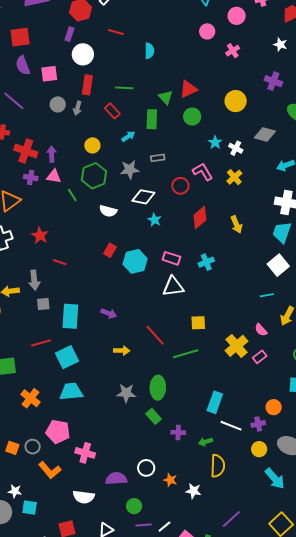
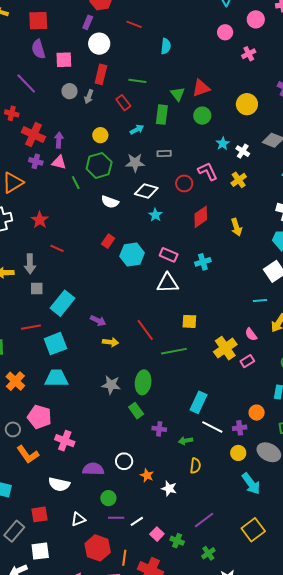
purple arrow: (109, 313) -> (98, 321), moved
cyan rectangle: (70, 316) -> (63, 303), turned 30
yellow semicircle: (218, 466) -> (195, 466), size x0.7

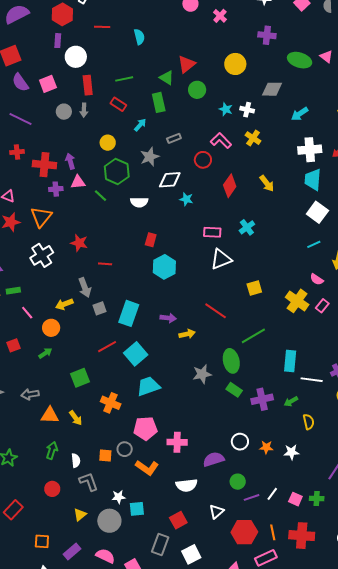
cyan hexagon: (132, 255) -> (164, 267), moved
green line: (174, 351) -> (253, 336), moved
purple cross: (159, 429) -> (262, 399), size x1.5

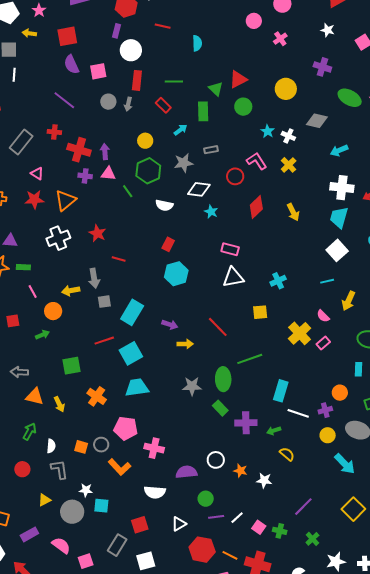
cyan cross: (247, 227) -> (278, 281), moved
yellow semicircle: (309, 422) -> (287, 454), turned -49
orange line: (273, 532) -> (230, 555), turned -63

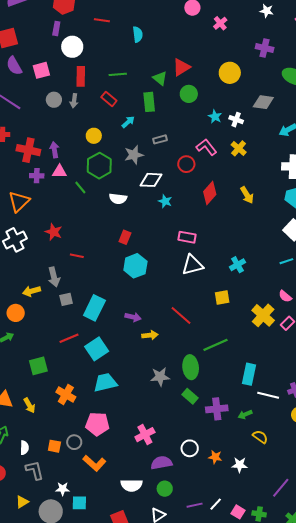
pink cross: (154, 448) -> (145, 435), moved, turned -36
green circle: (206, 499) -> (165, 489), moved

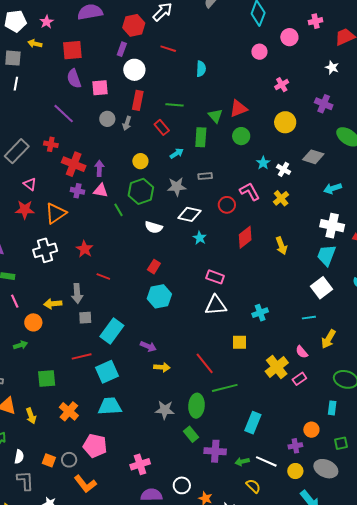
pink cross: (220, 23) -> (282, 85), moved
red line: (181, 316) -> (205, 363), moved
white line: (268, 395) -> (266, 461), moved

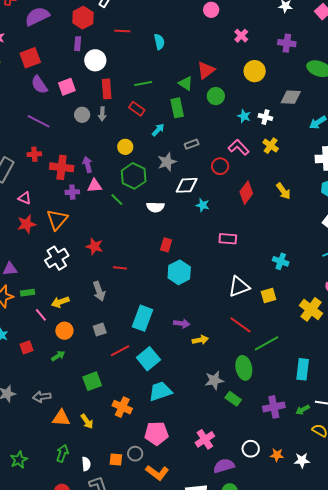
yellow arrow: (53, 304) -> (60, 302), moved
white triangle: (216, 305) -> (239, 287), moved
cyan cross: (260, 313) -> (281, 261), turned -35
gray square: (85, 318) -> (100, 330), moved
green rectangle: (191, 434) -> (233, 399), moved

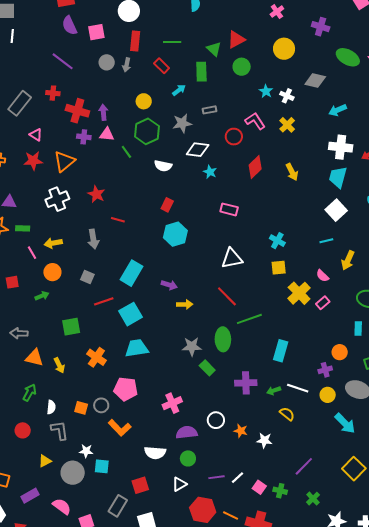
yellow square: (269, 295) -> (279, 268), moved
gray square: (100, 330) -> (87, 277), turned 32

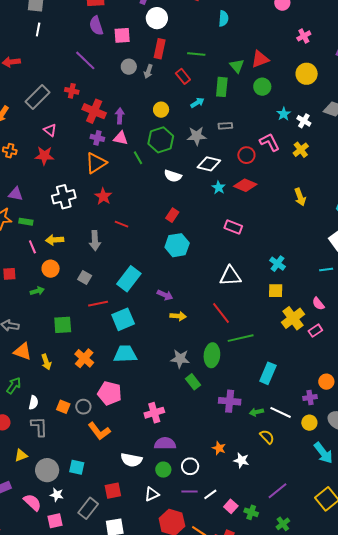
orange triangle: (64, 161) -> (96, 163), moved
red diamond: (255, 167) -> (245, 185), moved, turned 60
white circle: (216, 420) -> (190, 466), moved
white star: (86, 451) -> (57, 495), moved

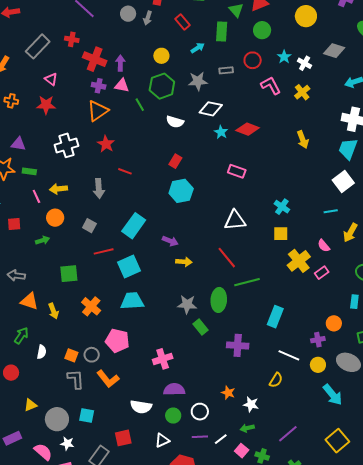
red circle: (246, 155) -> (253, 60), moved
green arrow: (256, 412) -> (247, 428), moved
gray L-shape: (39, 427) -> (76, 379), moved
yellow semicircle: (267, 437) -> (276, 380), turned 77

